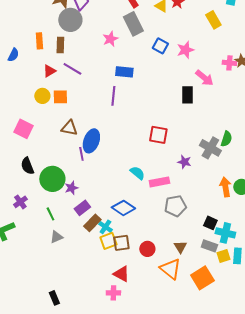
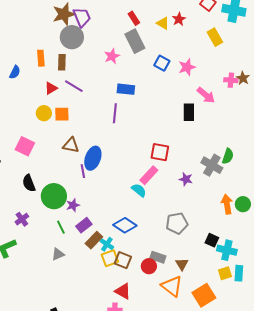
pink rectangle: (159, 182) -> (149, 175), moved, turned -36
green line: (50, 214) -> (61, 227), moved
brown square: (121, 243) -> (123, 260), turned 30
gray rectangle: (209, 246) -> (158, 257), moved

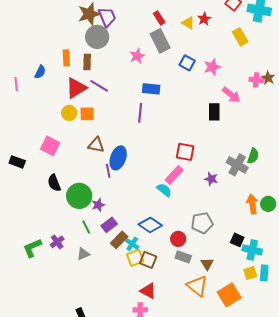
red triangle: (51, 88) -> (76, 88), size x1.6
purple cross: (22, 219) -> (57, 242), moved
red circle: (149, 266) -> (178, 239), moved

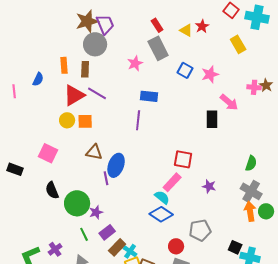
gray cross: (237, 165) -> (251, 191), moved
blue diamond: (150, 225) -> (161, 214), moved

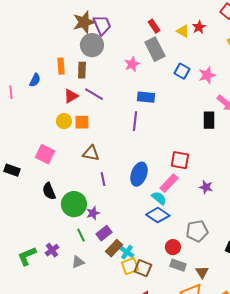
red triangle: (74, 95) -> (71, 96), size x0.7
blue ellipse: (116, 165) -> (139, 174), moved

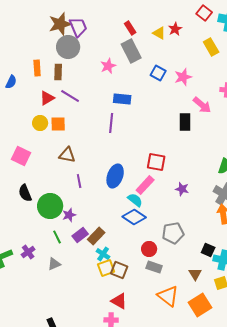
brown rectangle: (114, 248) -> (96, 236), moved
brown triangle: (202, 272) -> (195, 274), moved

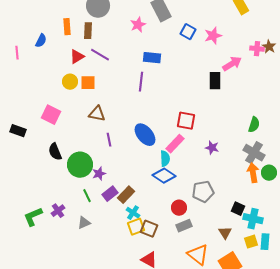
pink arrow: (202, 105) -> (232, 64), turned -72
blue ellipse: (115, 176) -> (145, 135), turned -60
cyan semicircle: (135, 200) -> (165, 159), turned 49
gray rectangle: (154, 267) -> (184, 226), turned -42

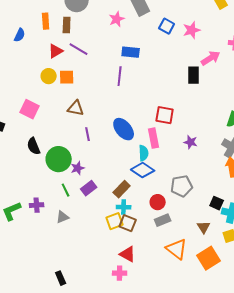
pink rectangle: (175, 144) -> (154, 138), turned -54
brown rectangle: (126, 195) -> (122, 189), moved
purple cross: (58, 211) -> (37, 205), turned 32
cyan cross: (133, 213) -> (124, 207), moved, turned -32

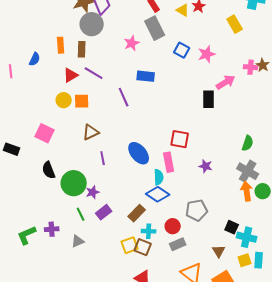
purple line: (120, 76) -> (124, 97), moved, turned -30
brown triangle: (76, 108) -> (91, 132), turned -36
cyan cross: (124, 207) -> (149, 231), moved

